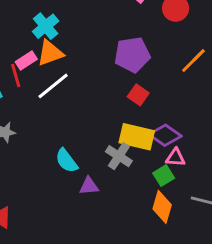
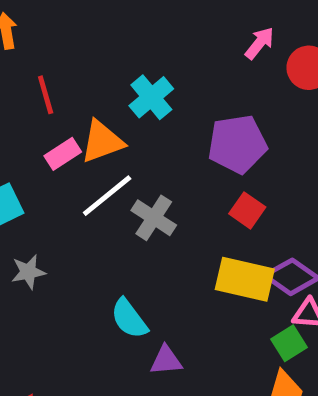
cyan cross: (46, 26) -> (151, 97), moved
red line: (16, 75) -> (46, 95), moved
gray cross: (119, 156) -> (154, 218), moved

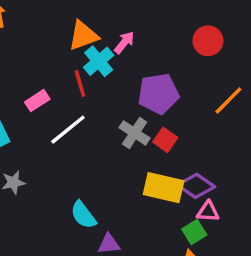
pink arrow: (260, 43) -> (124, 42), moved
red line: (46, 95) -> (80, 83), moved
orange triangle: (102, 142) -> (83, 36), moved
gray cross: (154, 218) -> (135, 133), moved

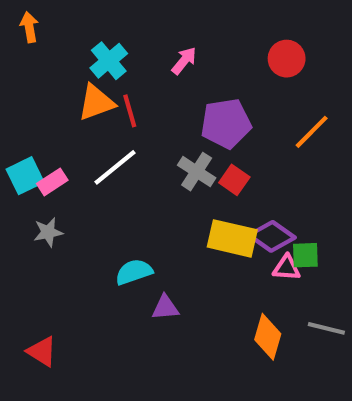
orange triangle: (83, 36) -> (96, 102), moved
cyan cross: (99, 61) -> (109, 61), moved
pink rectangle: (37, 101) -> (52, 182), moved
cyan semicircle: (83, 215) -> (134, 272), turned 108
green square: (194, 232) -> (305, 255), moved, turned 30

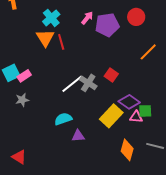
orange triangle: (96, 102) -> (45, 38), turned -42
purple pentagon: (226, 123) -> (107, 25), moved
white line: (115, 167) -> (72, 84), moved
gray cross: (197, 172) -> (88, 83), moved
yellow rectangle: (232, 238) -> (111, 116), moved, turned -60

